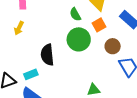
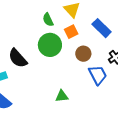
black semicircle: (47, 55) -> (18, 58), turned -40

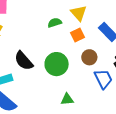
green semicircle: (48, 20) -> (55, 23), turned 96
green circle: (50, 45) -> (57, 64), moved

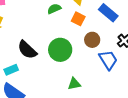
orange square: (78, 35) -> (78, 19), turned -32

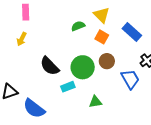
brown circle: (92, 40) -> (107, 61), moved
cyan rectangle: (11, 70) -> (68, 87), moved

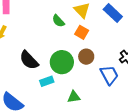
green semicircle: (78, 26) -> (58, 21), turned -112
blue rectangle: (132, 32) -> (113, 13), moved

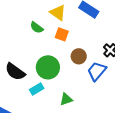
brown circle: (86, 57) -> (79, 56), moved
blue trapezoid: (109, 75) -> (97, 71), turned -100

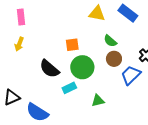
yellow triangle: (58, 13) -> (97, 14), turned -30
green semicircle: (37, 28) -> (110, 41), moved
orange square: (62, 34) -> (72, 45), moved, turned -32

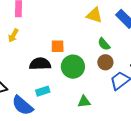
orange square: (72, 45) -> (58, 46), moved
black semicircle: (49, 69) -> (40, 64), turned 130
cyan rectangle: (69, 88) -> (43, 91), moved

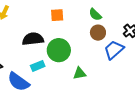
orange square: (58, 46) -> (57, 15), moved
green circle: (73, 67) -> (59, 50), moved

